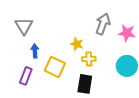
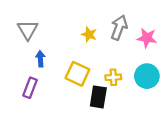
yellow star: (77, 44) -> (89, 34), moved
yellow cross: (89, 59) -> (113, 77), moved
yellow square: (55, 67) -> (77, 74), moved

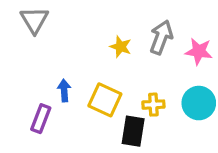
gray triangle: (28, 30) -> (34, 20), moved
blue arrow: (40, 59) -> (64, 90), moved

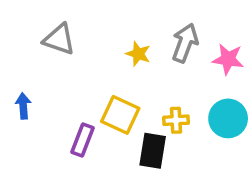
gray triangle: (34, 20) -> (59, 39), moved, turned -40
blue arrow: (64, 90) -> (23, 106), moved
purple rectangle: (41, 119) -> (83, 140), moved

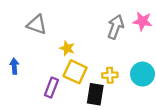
yellow star: (138, 54) -> (67, 48), moved
pink star: (228, 59) -> (142, 21), moved

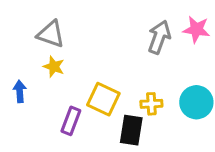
yellow star: (67, 48) -> (54, 67), moved

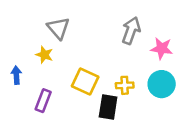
pink star: (196, 29) -> (162, 48), moved
gray triangle: (51, 34) -> (58, 28), moved, turned 30
purple rectangle: (71, 121) -> (43, 101), moved

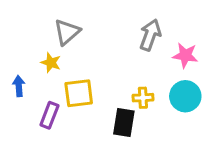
gray triangle: (58, 28) -> (67, 32), turned 30
yellow square: (85, 82) -> (79, 93), moved, turned -32

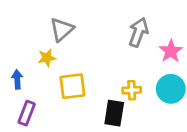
pink star: (185, 55) -> (171, 51), turned 30
yellow star: (51, 63) -> (47, 58), turned -30
purple rectangle: (49, 115) -> (27, 113), moved

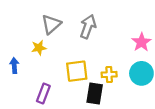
gray arrow: (138, 32) -> (88, 27), moved
yellow square: (72, 86) -> (77, 71), moved
purple rectangle: (27, 113) -> (43, 93), moved

